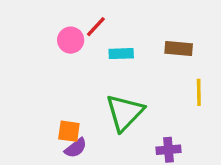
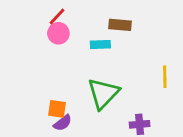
red line: (96, 27) -> (57, 16), moved
brown rectangle: (179, 49) -> (120, 25), moved

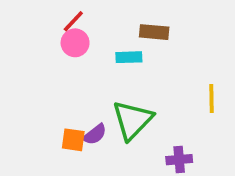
purple semicircle: (63, 123) -> (95, 134), moved

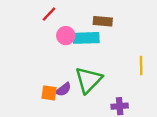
pink circle: (75, 43) -> (66, 36), moved
cyan rectangle: (129, 57) -> (86, 38), size x1.5

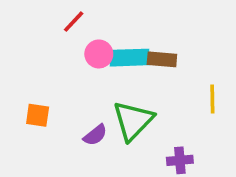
brown rectangle: (103, 21) -> (162, 59), moved
orange square: (49, 93) -> (38, 115), moved

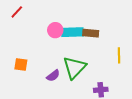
red line: (74, 22) -> (17, 12), moved

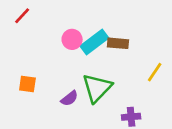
cyan rectangle: (72, 32) -> (94, 42), turned -35
yellow line: (119, 55) -> (155, 72), turned 35

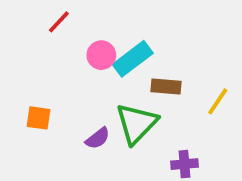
red line: (22, 16) -> (59, 22), moved
brown rectangle: (118, 43) -> (166, 87), moved

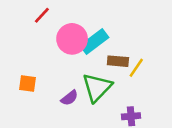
pink circle: (101, 55) -> (72, 39), size x1.5
yellow line: (218, 101) -> (136, 68), moved

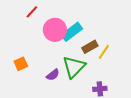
brown rectangle: (118, 61) -> (90, 47), turned -35
orange square: (27, 83) -> (21, 64), turned -32

